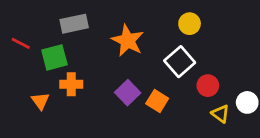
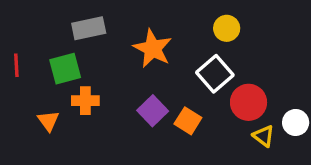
red line: (21, 43) -> (16, 65), moved, turned 60
red circle: (208, 86) -> (249, 102), size x1.4

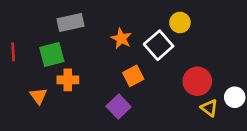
orange star: (153, 48) -> (121, 39), size x0.7
white square: (215, 74) -> (159, 45), moved
purple square: (153, 111) -> (119, 107), moved
orange square: (188, 121) -> (133, 76), moved, turned 30

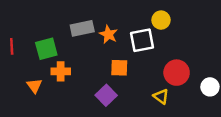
gray rectangle: (71, 22) -> (82, 28), moved
white square: (159, 45) -> (142, 40), turned 30
orange square: (133, 76) -> (119, 68), turned 30
yellow triangle: (209, 108) -> (161, 96), moved

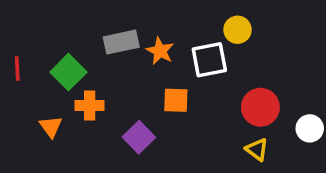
green square: (46, 49) -> (68, 72), turned -30
purple square: (106, 95) -> (139, 137), moved
yellow triangle: (161, 96) -> (257, 150), moved

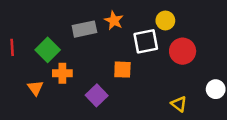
orange star: (160, 51) -> (114, 20), moved
red circle: (260, 107) -> (183, 51), moved

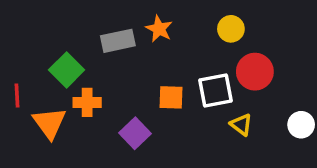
white square: (146, 41) -> (216, 90), moved
red line: (12, 47) -> (17, 96), moved
orange triangle: (35, 88) -> (49, 123), size x1.5
yellow triangle: (179, 104) -> (241, 125), moved

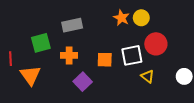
orange star: (159, 29) -> (121, 18), moved
green square: (67, 70) -> (41, 43), turned 30
orange cross: (87, 102) -> (69, 55), moved

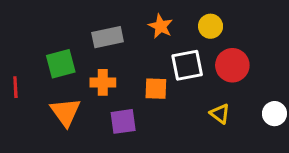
orange star: (121, 18) -> (161, 26), moved
white square: (132, 55) -> (187, 65), moved
orange triangle: (30, 75) -> (65, 112), moved
purple square: (83, 82) -> (123, 121), turned 36

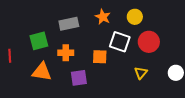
white square: (187, 65) -> (120, 42), turned 30
orange triangle: (65, 112) -> (42, 72), turned -45
yellow triangle: (220, 114) -> (141, 73), turned 32

